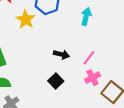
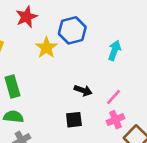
black square: (56, 81) -> (74, 120), turned 32

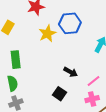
green semicircle: (13, 117) -> (12, 83), turned 63
black square: (74, 120) -> (60, 94), turned 32

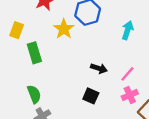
green rectangle: (16, 60) -> (34, 53), moved

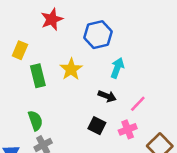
yellow star: (64, 29) -> (71, 69), moved
cyan arrow: (128, 30) -> (117, 68), moved
pink cross: (130, 95) -> (128, 129), moved

